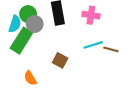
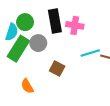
pink cross: (91, 15) -> (75, 25), moved
gray circle: (35, 24) -> (38, 43), moved

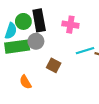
black rectangle: (55, 21) -> (39, 20), moved
green rectangle: (18, 49) -> (17, 47), turned 50

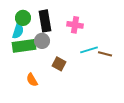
green circle: (23, 21) -> (23, 18), moved

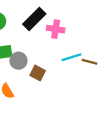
black rectangle: (45, 21) -> (34, 19), moved, turned 55
gray circle: (42, 41) -> (18, 61), moved

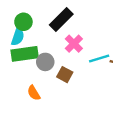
pink cross: (56, 29) -> (74, 44), moved, turned 36

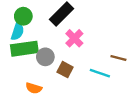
cyan line: (99, 58) -> (100, 73), moved, turned 36
orange semicircle: (34, 93) -> (34, 88), turned -42

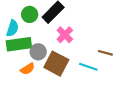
green circle: (23, 16) -> (30, 14), moved
brown square: (65, 70) -> (56, 64), size x1.6
orange semicircle: (34, 88) -> (27, 69), moved, turned -48

